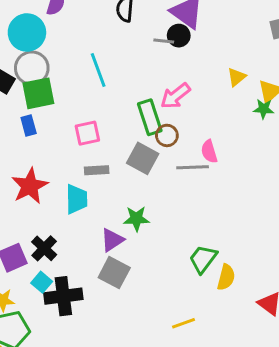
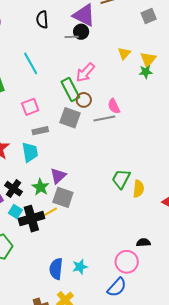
green star: (136, 219) -> (40, 187), moved, turned -30
yellow line: (183, 323) -> (50, 212), moved

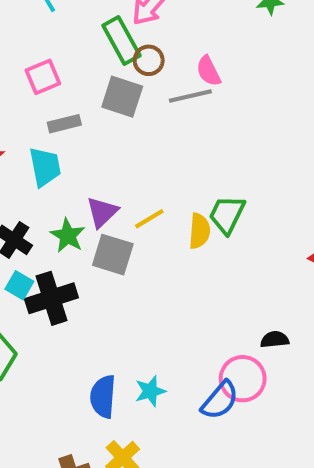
yellow semicircle: (138, 189) -> (199, 231), moved
yellow line: (50, 212) -> (149, 219), moved
blue semicircle: (117, 287) -> (220, 400), moved

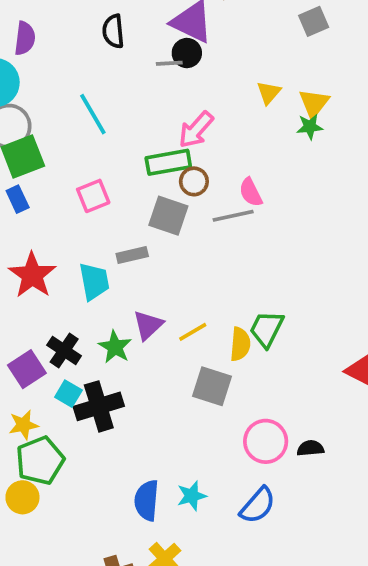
green rectangle: (121, 41) -> (168, 162), turned -72
gray rectangle: (64, 124) -> (132, 255), moved
gray square: (113, 255) -> (212, 386), moved
pink circle: (243, 379) -> (266, 441), moved

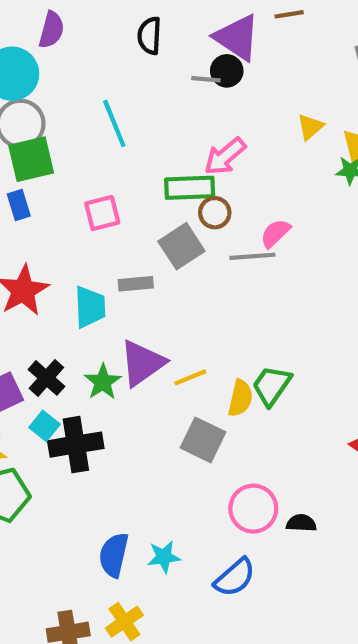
pink semicircle: (251, 192) -> (275, 233), turned 64
gray square: (168, 216) -> (181, 246), turned 30
purple triangle: (148, 325) -> (142, 363), size x1.4

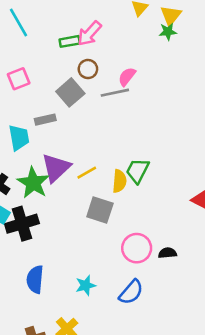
green rectangle: (190, 188) -> (70, 41), moved, size x0.7
green star: (103, 382) -> (33, 183), size x1.4
blue semicircle: (114, 555) -> (35, 279), moved

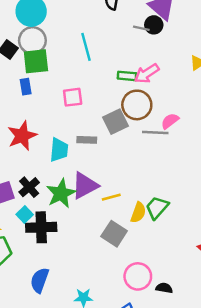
brown circle: (88, 69) -> (137, 105), size x1.6

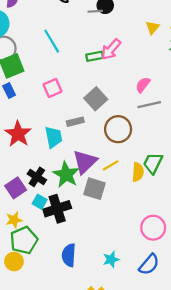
brown circle: (137, 105) -> (118, 129), moved
gray line: (155, 132) -> (149, 105), moved
gray square: (114, 234) -> (95, 189), moved

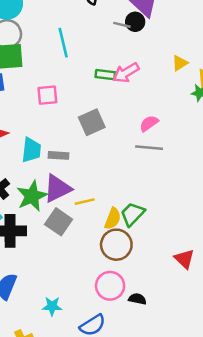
gray rectangle: (75, 122) -> (59, 155), moved
brown circle: (118, 129) -> (116, 245), moved

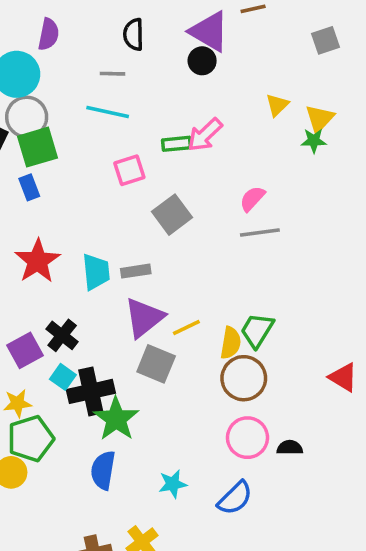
gray line: (122, 25) -> (112, 74), moved
cyan line: (63, 43) -> (108, 112), turned -52
pink square: (47, 95) -> (129, 170), moved
green star: (32, 196) -> (116, 419), moved

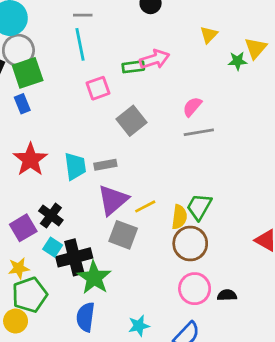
cyan line: (108, 112) -> (80, 44), turned 68
yellow triangle: (320, 119) -> (256, 48), moved
pink arrow: (205, 135) -> (155, 59), turned -152

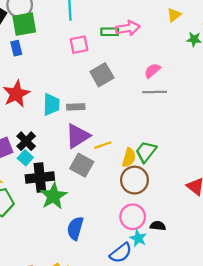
cyan square: (53, 247) -> (25, 158), moved
blue semicircle: (86, 317) -> (75, 228), moved
cyan star: (139, 326) -> (138, 238), moved, turned 30

